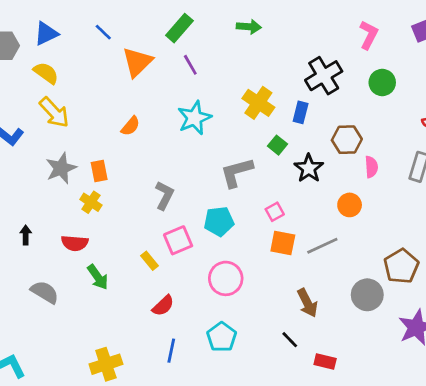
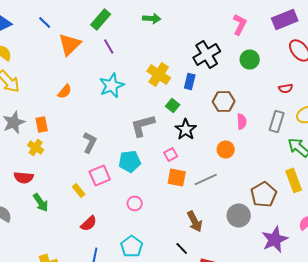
black star: (309, 168) -> (186, 129), moved
pink circle: (226, 278) -> (135, 203), size x0.6

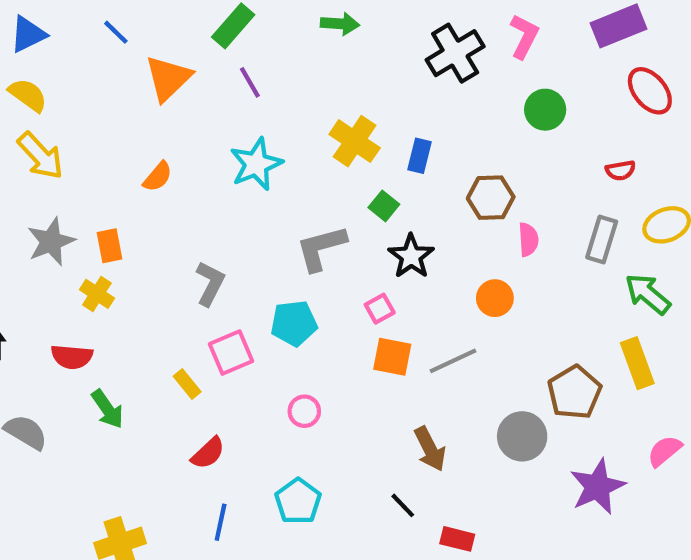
black cross: (207, 54) -> (455, 53), moved

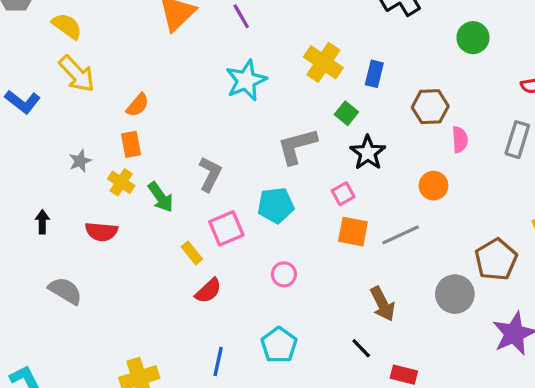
orange semicircle: (158, 177) -> (138, 105), moved
gray star: (51, 242) -> (80, 161), moved, size x0.6
green arrow: (107, 409) -> (161, 197), moved
red semicircle: (208, 453) -> (208, 291), moved

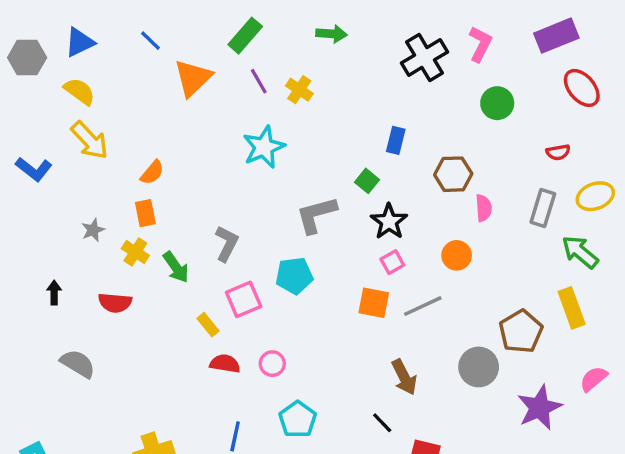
yellow cross: (323, 62) -> (299, 90), moved, size x0.7
pink square: (343, 194) -> (392, 262), moved
pink circle: (284, 274) -> (272, 364), moved
red semicircle: (208, 291) -> (225, 364), turned -128

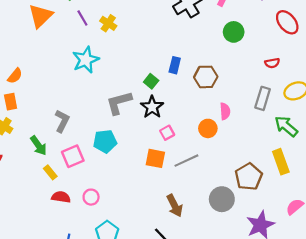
blue rectangle: (396, 140) -> (175, 65), moved
pink semicircle: (484, 208) -> (225, 111), moved
black star: (389, 222) -> (152, 107), moved
green arrow: (176, 267) -> (38, 146), moved

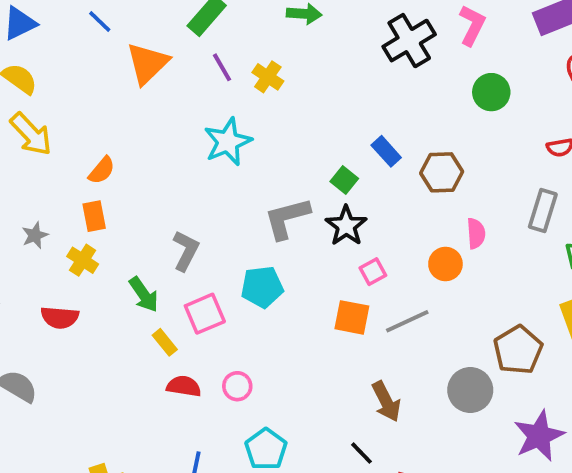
blue rectangle: (175, 65) -> (386, 151), turned -56

